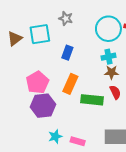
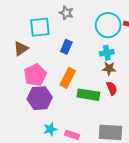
brown triangle: (15, 39) -> (21, 48), moved

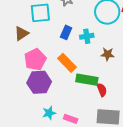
cyan cross: (107, 53) -> (87, 36), moved
orange rectangle: (68, 78) -> (67, 63), turned -72
red semicircle: (112, 88) -> (102, 90), moved

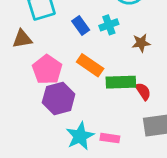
blue rectangle: (66, 32) -> (81, 25), turned -48
brown triangle: (22, 33) -> (22, 39), turned 35
cyan star: (49, 113) -> (80, 136), size x1.5

